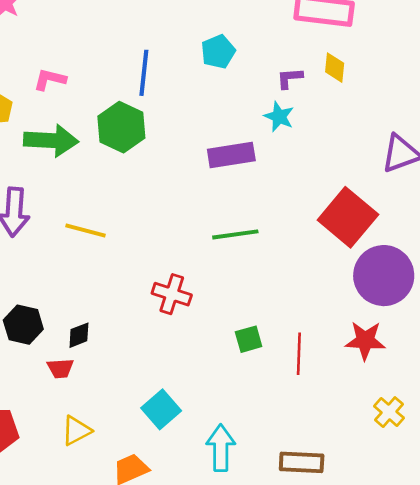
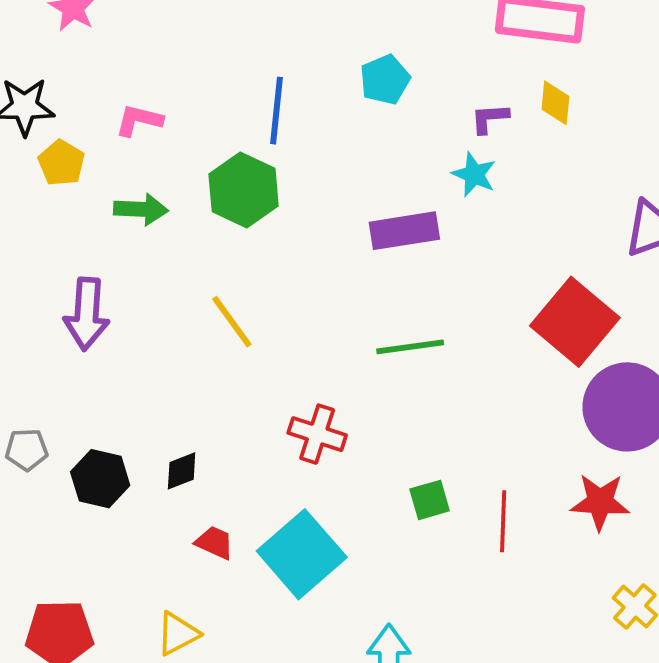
green arrow: (51, 140) -> (141, 209), size x0.7
yellow line: (86, 231) -> (232, 322), moved, turned 39
black diamond: (79, 335) -> (182, 471), moved
red trapezoid: (60, 368) -> (214, 543), moved, turned -152
cyan square: (161, 409) -> (302, 554), moved, size x1.5

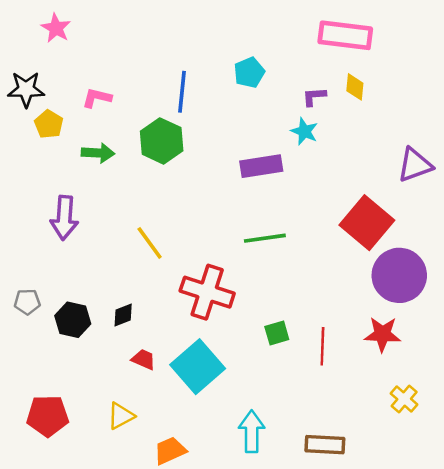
yellow line: (232, 322) -> (150, 243), moved
red cross: (317, 434) -> (207, 292), size x1.5

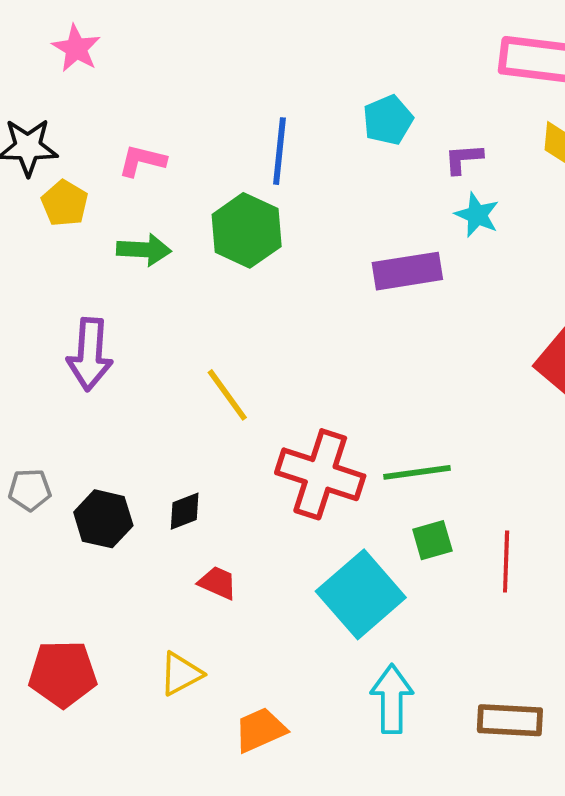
purple L-shape: (314, 97) -> (463, 159), moved
green line: (265, 238) -> (417, 472), moved
cyan square: (198, 367) -> (361, 594), moved

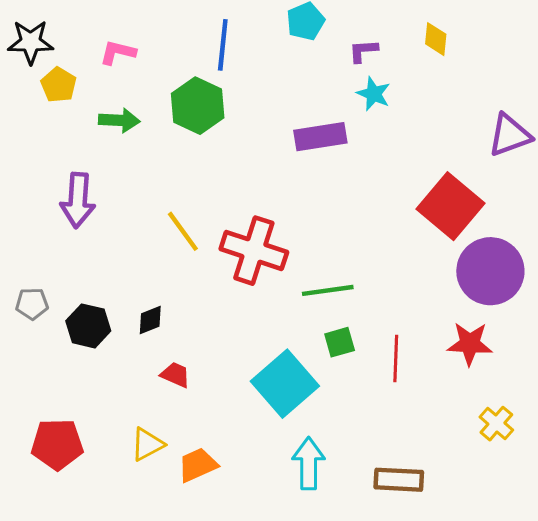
red cross: (320, 474) -> (254, 251), moved
orange trapezoid: (260, 730) -> (198, 465), moved

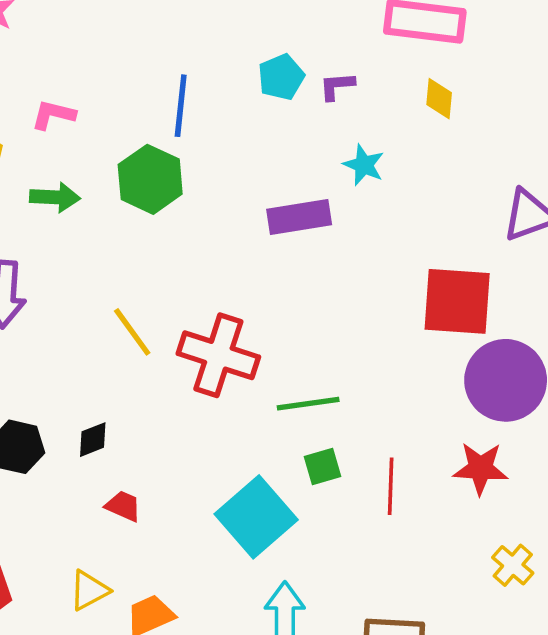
purple L-shape: (363, 51) -> (337, 86), moved
red square: (451, 206) -> (457, 301), turned -36

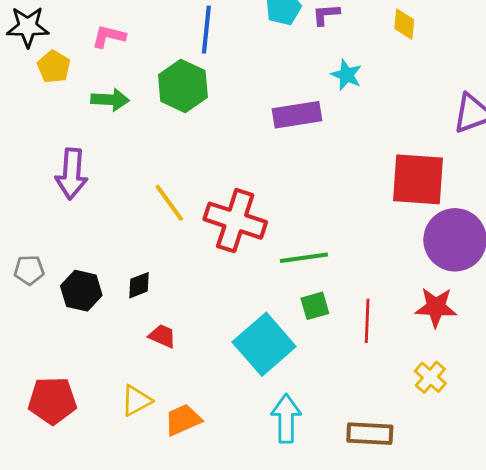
yellow cross: (513, 565) -> (430, 377), moved

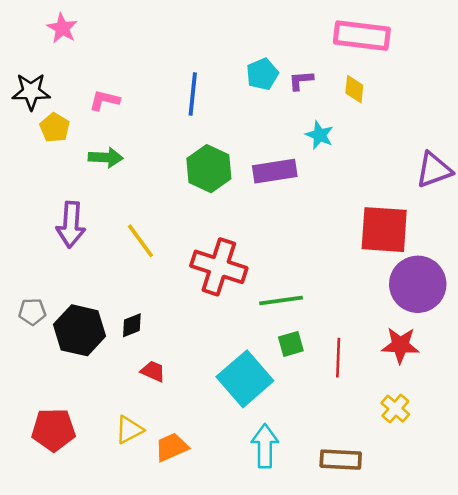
yellow diamond: (404, 24) -> (354, 89), moved
green hexagon: (183, 86) -> (209, 169), moved
yellow line: (169, 203) -> (140, 241), moved
black hexagon: (81, 291) -> (80, 330), size x1.4

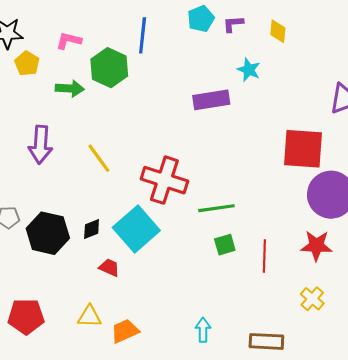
green hexagon: (209, 169) -> (109, 68), moved
cyan square: (245, 379) -> (136, 229), moved
yellow triangle: (129, 430) -> (89, 316), turned 30
cyan arrow: (265, 446) -> (203, 330), size x0.7

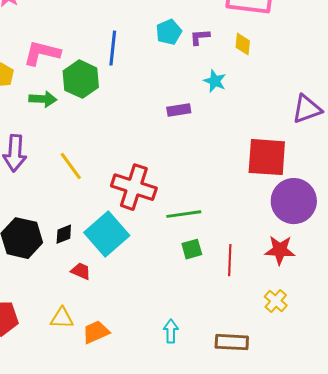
pink L-shape: (69, 41) -> (42, 53), size x1.5
purple rectangle: (211, 100) -> (179, 110), size x0.7

